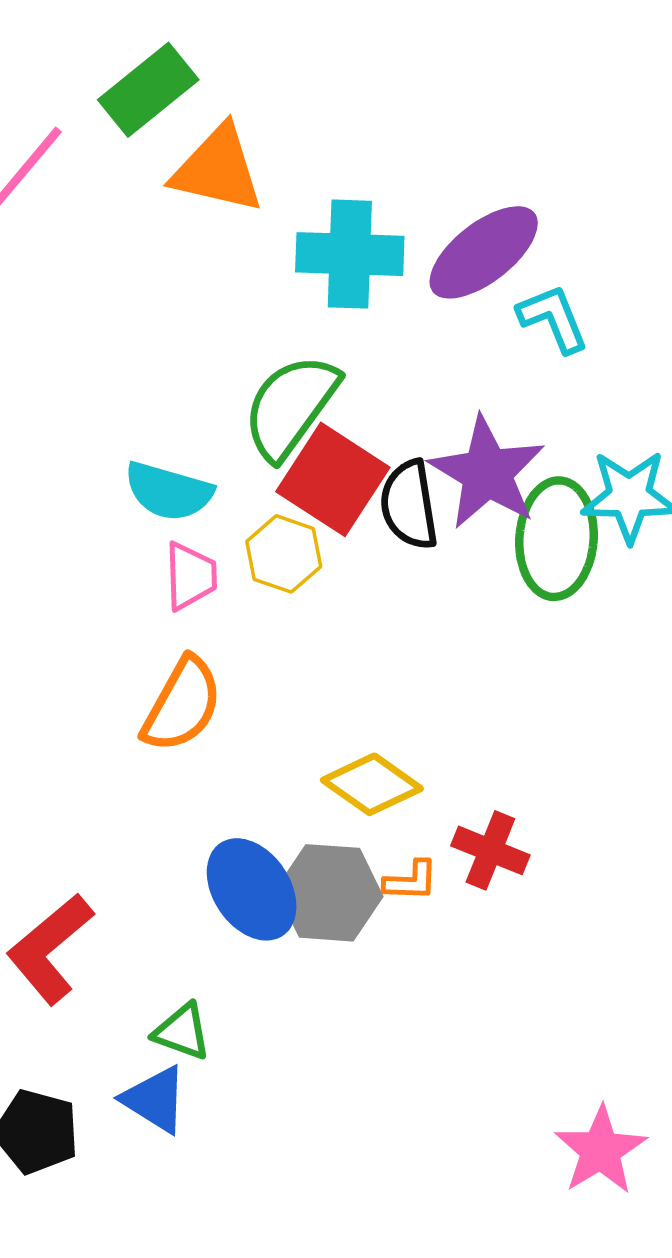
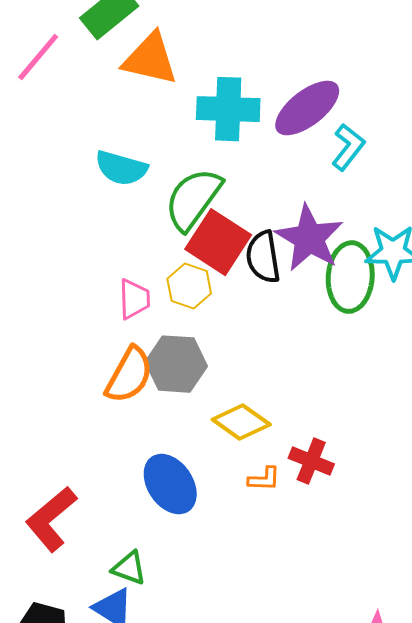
cyan L-shape: (553, 318) -> (348, 147), turned 60
cyan semicircle: (169, 491) -> (121, 168), moved
gray hexagon: (329, 893) -> (176, 364), moved

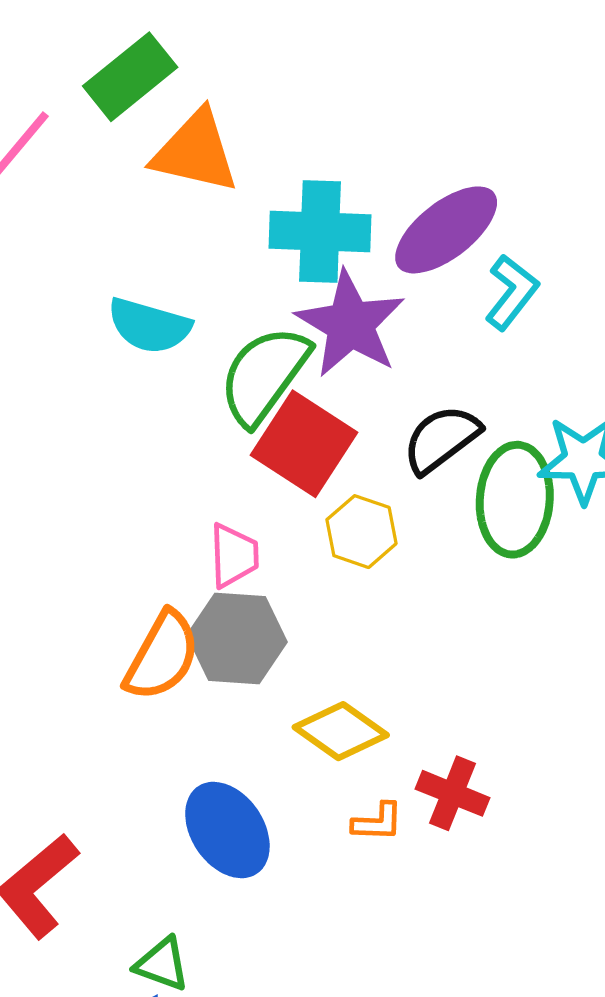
purple star: (309, 238) -> (350, 324), moved
black semicircle: (263, 257) -> (441, 439), moved, turned 62
yellow hexagon: (189, 286) -> (362, 532), moved
pink trapezoid: (134, 299) -> (234, 556), moved

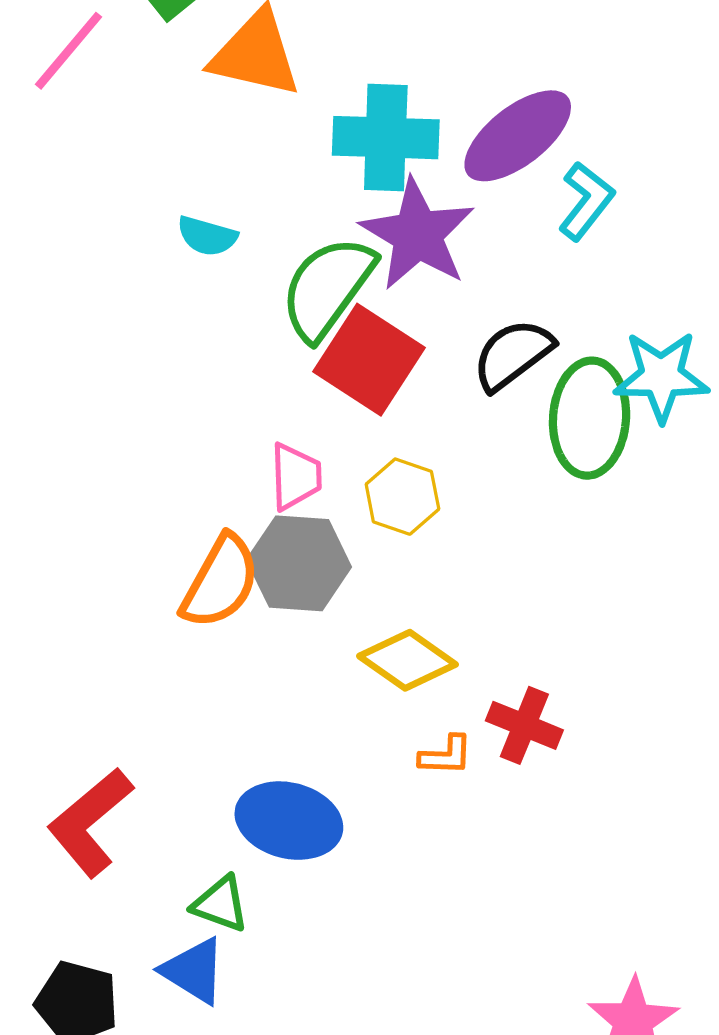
cyan semicircle: (149, 326) -> (207, 236), size x0.7
yellow hexagon: (362, 532) -> (402, 497), moved
blue ellipse: (227, 830) -> (289, 821), moved, turned -42

